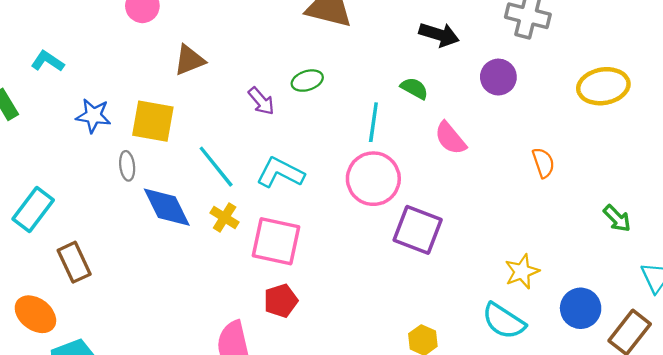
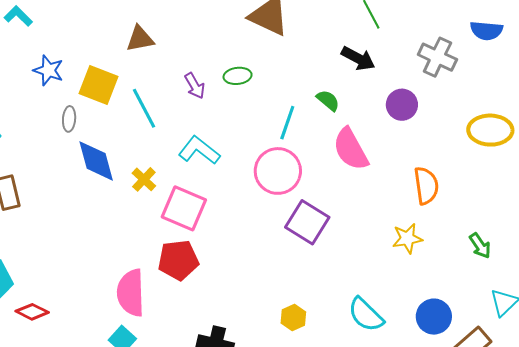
pink semicircle: (450, 138) -> (351, 149), size x1.4
orange semicircle: (543, 163) -> (426, 186), size x1.4
cyan line: (216, 167) -> (144, 108), moved
yellow star: (522, 272) -> (407, 238), moved
red pentagon: (281, 301) -> (178, 260), size x1.4

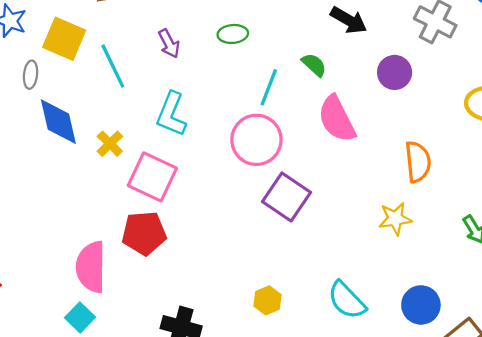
green ellipse: (238, 76) -> (233, 34), moved
cyan L-shape: (199, 150) -> (171, 114), turned -108

